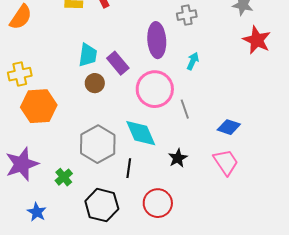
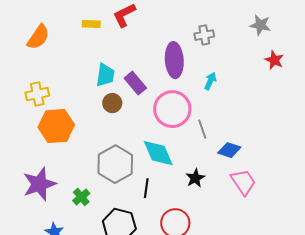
red star: (257, 40) -> (274, 60), size x0.7
blue diamond: (229, 127) -> (229, 150), moved

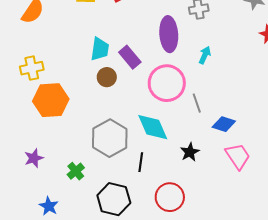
purple star: (39, 184) -> (34, 158), size x0.6

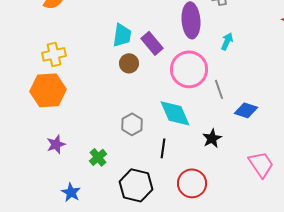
orange hexagon: (51, 100) -> (48, 90), moved
gray hexagon: (110, 138) -> (132, 124), size x0.6
pink trapezoid: (238, 156) -> (261, 164), moved

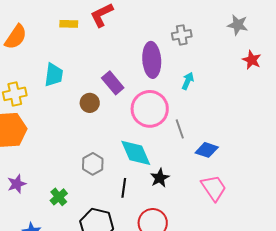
cyan trapezoid: (122, 35) -> (54, 75), moved
black star: (212, 138) -> (160, 178), moved
pink trapezoid: (261, 164) -> (214, 188), moved

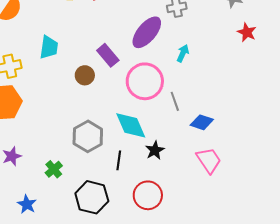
purple ellipse: (152, 60) -> (147, 32), turned 44
gray hexagon: (93, 164) -> (88, 136), size x1.4

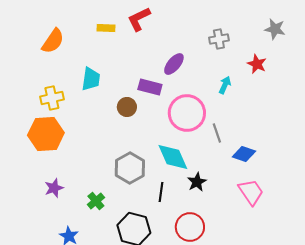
purple ellipse: (147, 32) -> (174, 64), moved, size x0.7
red star: (247, 32) -> (257, 64), moved
purple rectangle: (108, 55) -> (150, 87), turned -35

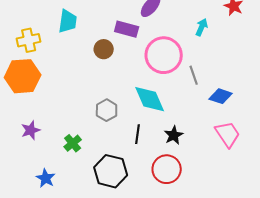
gray hexagon: (130, 168) -> (107, 110), size x0.7
black star: (197, 182) -> (174, 135), moved

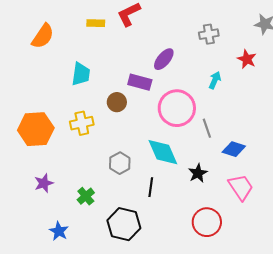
yellow cross: (29, 40) -> (82, 123), moved
black star: (174, 135) -> (198, 173), moved
red circle: (167, 169) -> (207, 222), moved

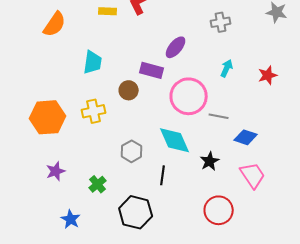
red star: (247, 59) -> (268, 75), moved, turned 30
gray line: (207, 128) -> (219, 116), turned -60

